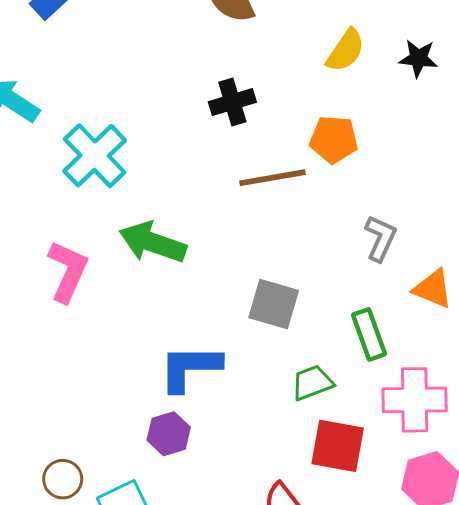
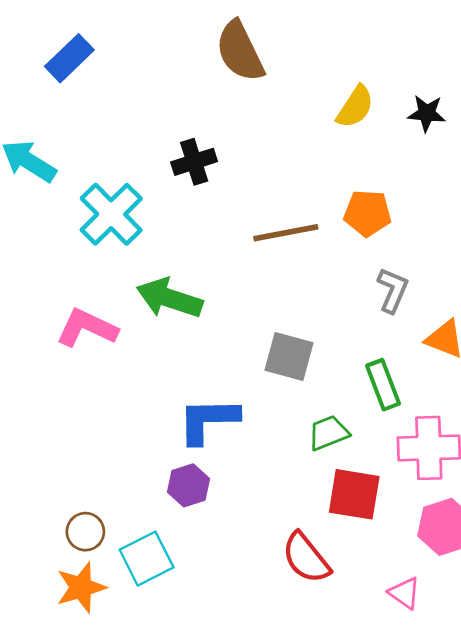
black cross: (232, 102) -> (194, 162), moved
orange pentagon: (334, 139) -> (367, 213), moved
pink L-shape: (68, 271) -> (87, 328), turned -88

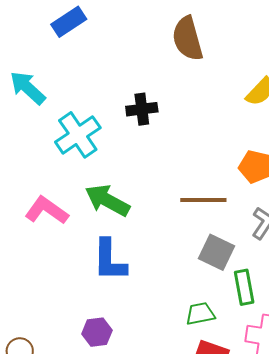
brown line: (286, 233) -> (203, 200), moved
gray square: (289, 357) -> (217, 252), moved
blue L-shape: (208, 420) -> (110, 260), moved, turned -99

